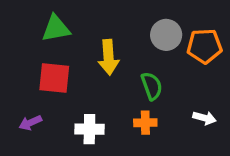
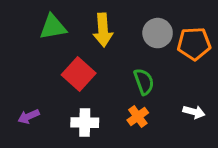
yellow arrow: (109, 57) -> (103, 30), moved
red square: (54, 78) -> (79, 74), moved, turned 36
orange cross: (145, 123) -> (138, 116), turned -35

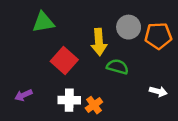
yellow arrow: (103, 30) -> (99, 42), moved
green semicircle: (144, 82) -> (117, 67), turned -55
orange cross: (138, 116) -> (94, 105), moved

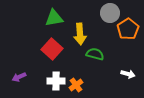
green triangle: (43, 22) -> (54, 18), moved
gray circle: (129, 27) -> (110, 13), moved
orange pentagon: (158, 36) -> (128, 29), turned -30

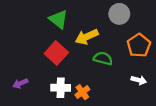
green triangle: (54, 18) -> (58, 19), turned 48
orange pentagon: (128, 29) -> (139, 45), moved
yellow arrow: (80, 34) -> (87, 37), turned 70

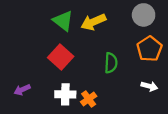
gray circle: (119, 14) -> (144, 15), moved
yellow arrow: (87, 37) -> (93, 22), moved
green semicircle: (103, 58) -> (111, 63), turned 78

